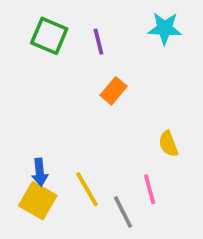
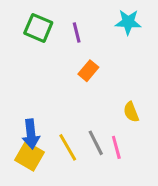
blue arrow: (40, 172) -> (31, 134), size x1.4
gray line: (123, 212) -> (96, 143), moved

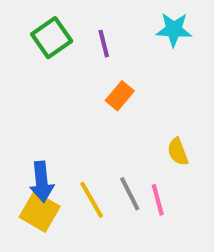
green square: (38, 28) -> (52, 38), turned 32

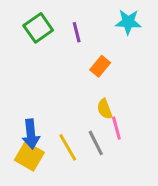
orange rectangle: (120, 96) -> (100, 66), moved
yellow semicircle: (178, 152) -> (105, 109), moved
pink line: (158, 200) -> (116, 128), moved

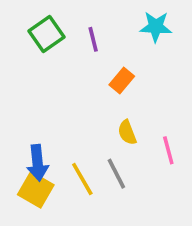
pink line: (116, 128) -> (168, 150), moved

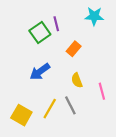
green square: (46, 34) -> (40, 32), moved
blue arrow: (38, 163) -> (40, 72), moved, turned 60
yellow line: (82, 179) -> (50, 109), turned 60

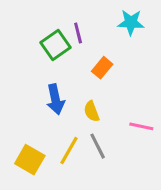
blue arrow: (40, 72) -> (55, 99), turned -66
yellow semicircle: (77, 80) -> (92, 111), moved
pink line: (102, 91) -> (141, 126), turned -63

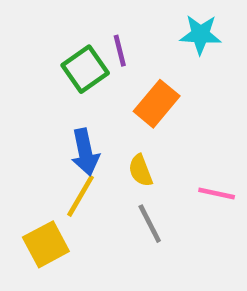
orange rectangle: (102, 68) -> (157, 104), size x1.4
yellow line: (69, 151) -> (81, 196), moved
yellow square: (30, 160) -> (46, 244), turned 32

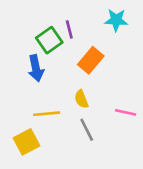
blue arrow: (85, 152) -> (36, 68), moved
yellow line: (81, 196) -> (47, 114), turned 55

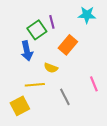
yellow semicircle: (81, 99) -> (51, 68), moved, turned -48
pink line: (126, 112) -> (94, 84), turned 56

